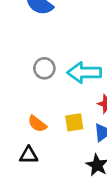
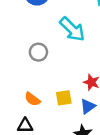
cyan arrow: (84, 73) -> (72, 29), moved, turned -136

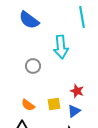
cyan arrow: (72, 29) -> (61, 47), turned 40

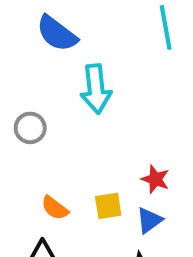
cyan arrow: (61, 47) -> (96, 89), moved
gray circle: (33, 66) -> (30, 128), moved

